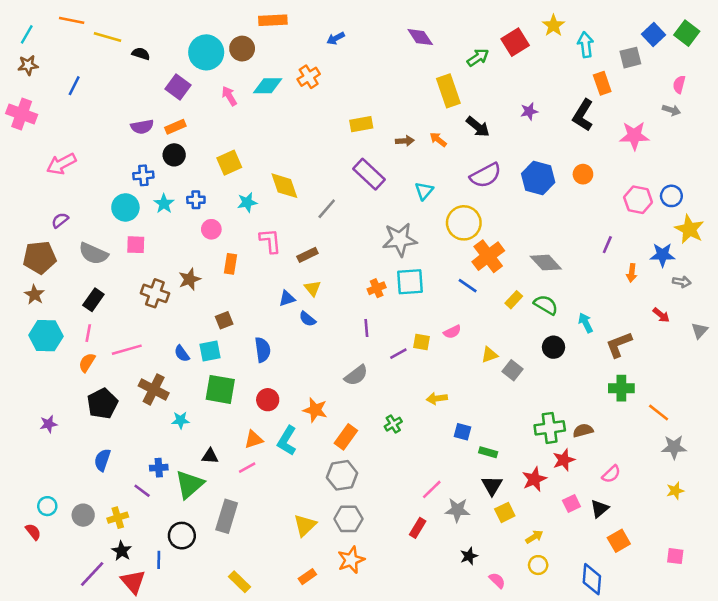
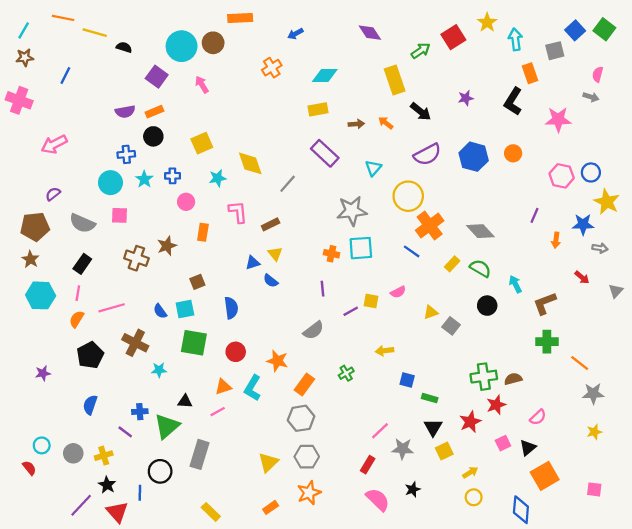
cyan diamond: (268, 86) -> (325, 75), moved
orange cross: (377, 288) -> (332, 254), turned 35
orange square: (619, 541) -> (545, 476), size x1.4
pink semicircle: (497, 580) -> (378, 500), moved, size x1.6

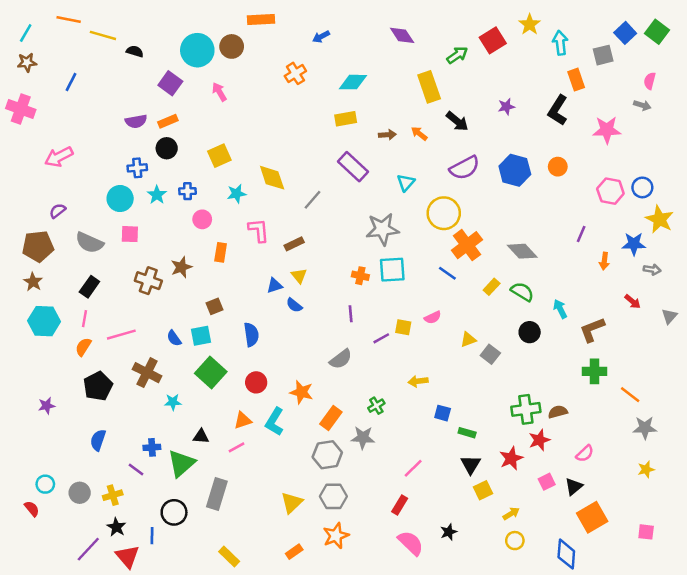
green square: (194, 343) -> (211, 373), turned 32
gray star: (403, 449) -> (363, 438), moved

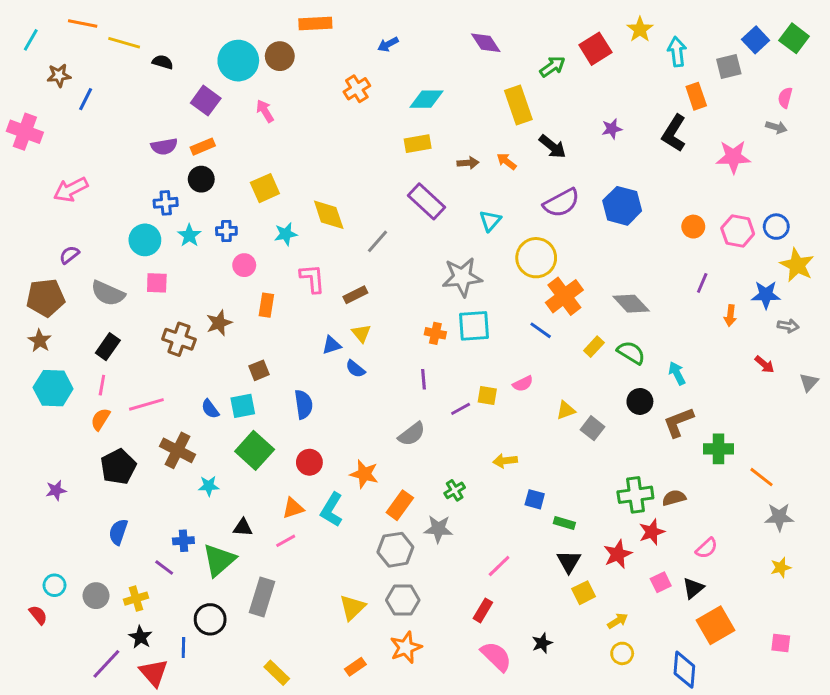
brown star: (27, 62) -> (59, 75), moved
orange circle: (558, 167) -> (693, 227), moved
brown L-shape: (592, 330) -> (678, 422), moved

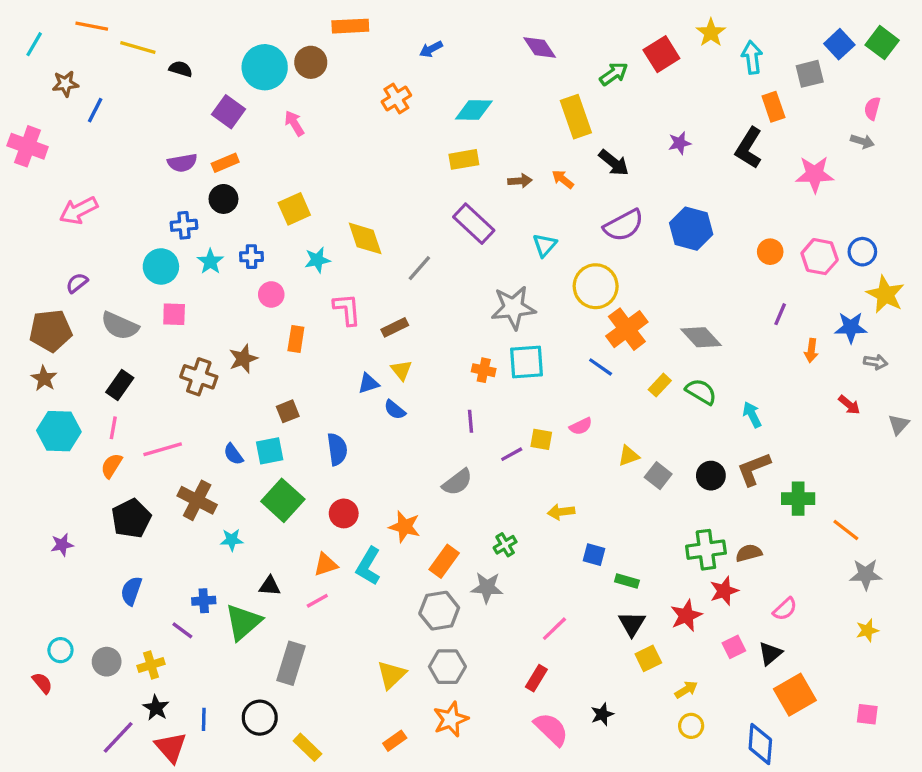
black circle: (640, 401) -> (711, 476), moved
black circle: (210, 619) -> (260, 718), moved

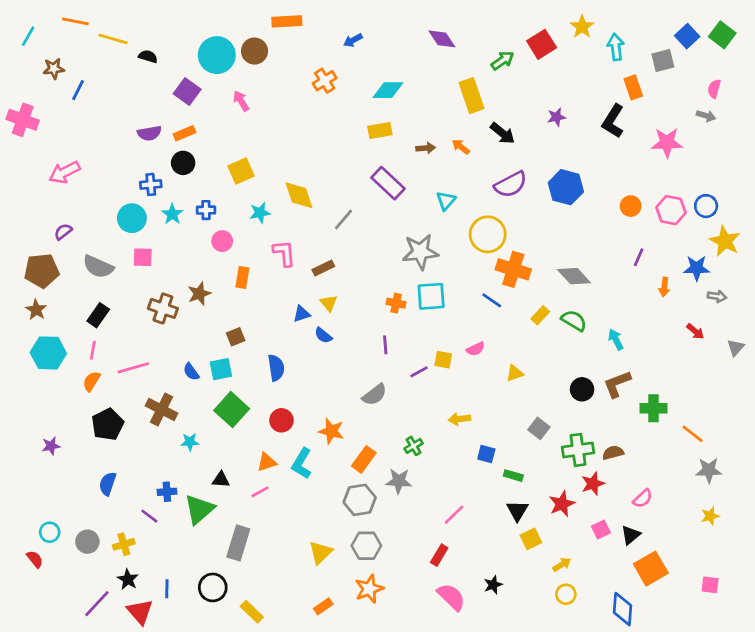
orange cross: (627, 329) -> (513, 269), turned -36
gray square: (658, 476) -> (539, 428), moved

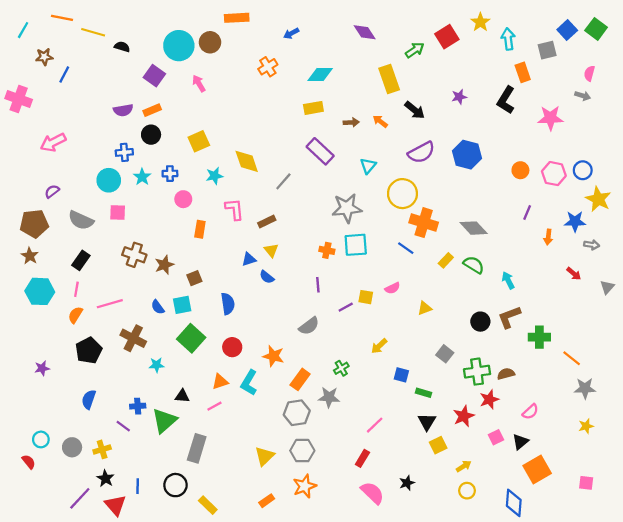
brown star: (199, 294) -> (164, 265), moved
yellow arrow: (459, 419) -> (379, 346), turned -36

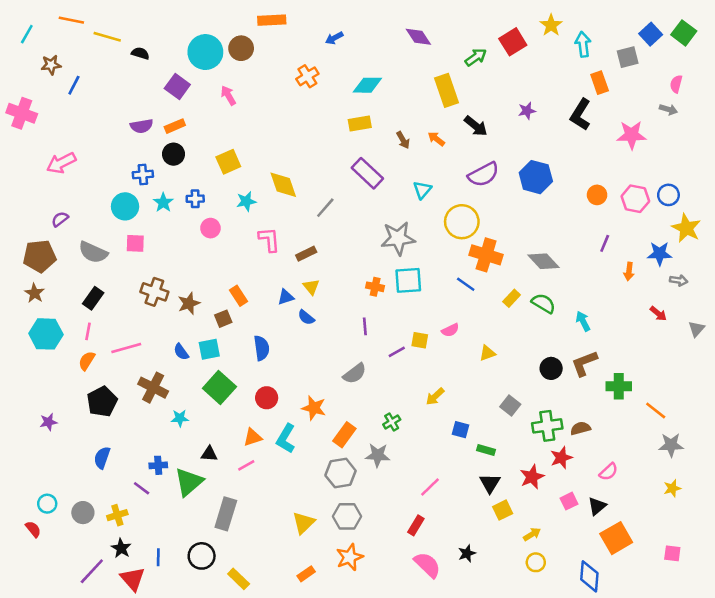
brown arrow: (351, 122) -> (403, 140), turned 64
orange rectangle: (200, 229) -> (239, 296), moved, turned -42

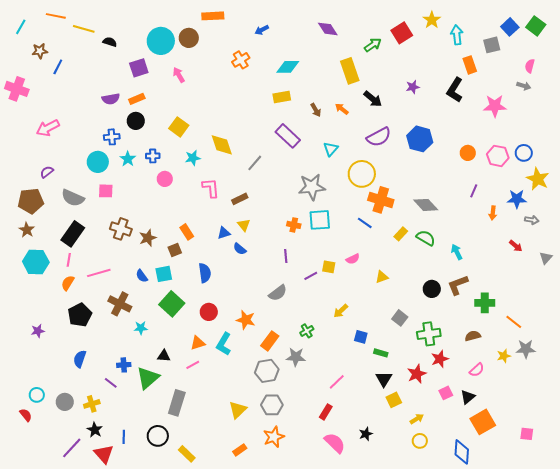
purple square: (177, 86) -> (139, 68), turned 36
yellow square: (228, 162) -> (179, 127), turned -30
black rectangle: (93, 298) -> (73, 234), size x1.4
brown semicircle: (580, 428) -> (473, 336), moved
yellow star: (672, 488) -> (504, 356), moved

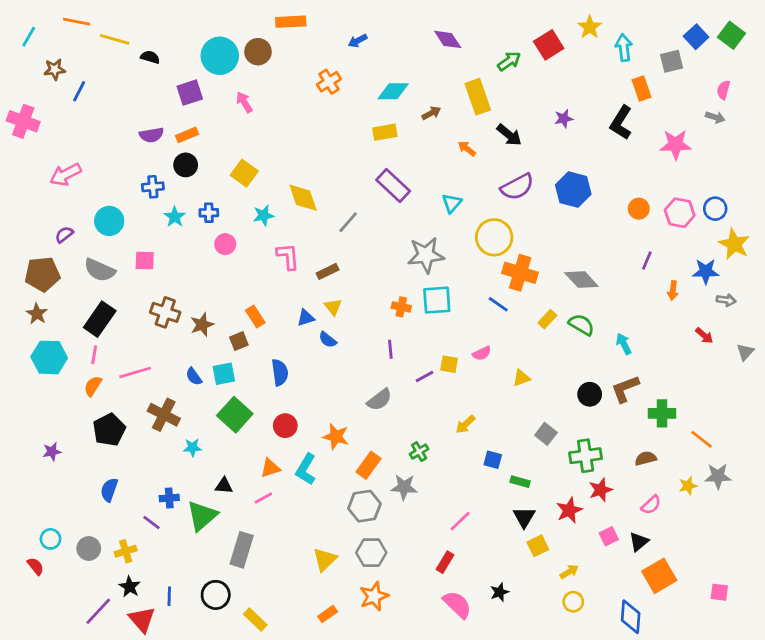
brown arrow: (316, 110) -> (431, 113), moved, turned -88
cyan circle: (98, 162) -> (109, 221), moved

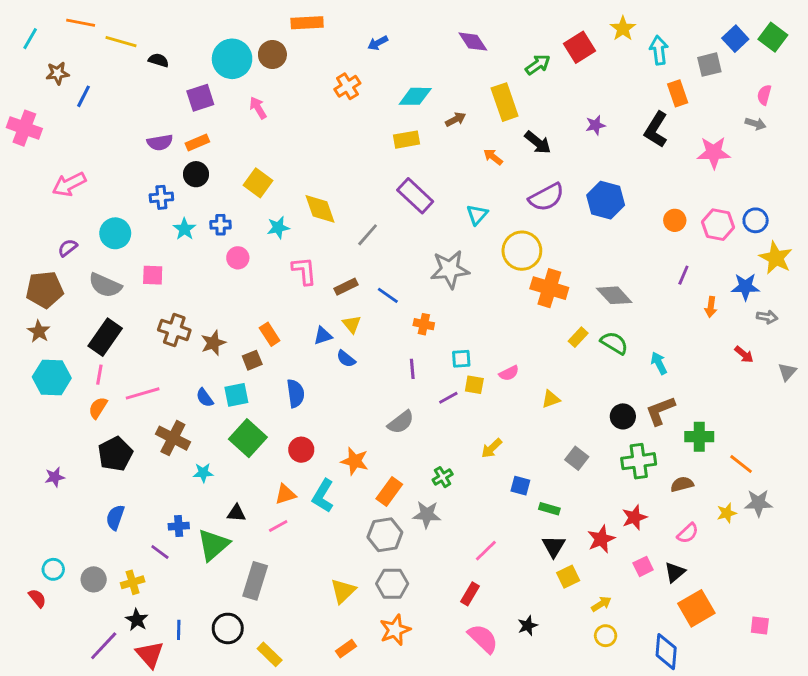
cyan square: (437, 300) -> (461, 359), moved, size x0.6
blue line: (498, 304) -> (388, 295), moved
green cross: (586, 456) -> (639, 461), moved

